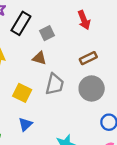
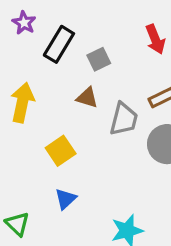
gray trapezoid: (55, 84) -> (124, 119), moved
yellow square: (22, 93) -> (61, 151), turned 30

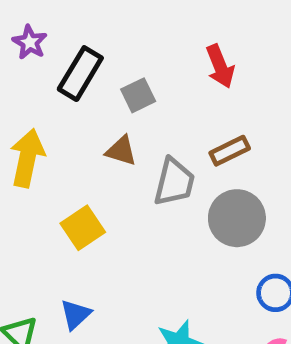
blue triangle: (66, 199) -> (75, 315), moved

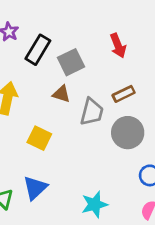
gray square: (138, 95) -> (71, 62), size x1.4
yellow square: (83, 228) -> (39, 138), turned -30
blue triangle: (75, 315) -> (35, 188), size x1.4

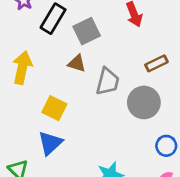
brown rectangle: (124, 94) -> (156, 63), moved
blue triangle: (35, 188) -> (50, 143), moved

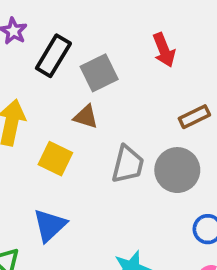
gray trapezoid: (108, 82) -> (128, 164), moved
yellow square: (54, 108) -> (55, 159), moved

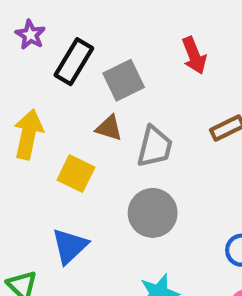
gray trapezoid: (128, 164) -> (155, 147), moved
gray circle: (177, 170) -> (153, 213), moved

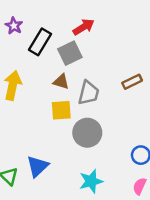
red arrow: (194, 55) -> (84, 27), moved, turned -100
yellow square: (76, 174) -> (61, 110), moved, turned -30
blue triangle: (70, 246) -> (38, 166), moved

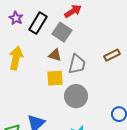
purple star: (14, 26) -> (16, 18), moved
gray square: (70, 53) -> (62, 32), turned -30

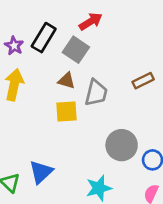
purple star: (16, 18) -> (14, 46), moved
gray circle: (76, 96) -> (122, 145), moved

